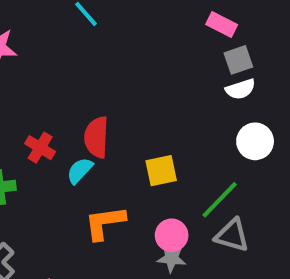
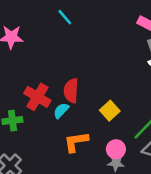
red cross: (40, 148) -> (37, 97), size x1.5
yellow square: (161, 171) -> (110, 111), turned -30

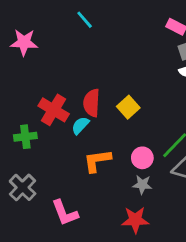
yellow square: (110, 111) -> (128, 107), moved
pink circle: (116, 149) -> (142, 158), moved

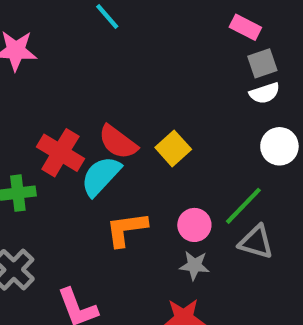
red semicircle: (92, 103) -> (118, 142), turned -56
cyan semicircle: (80, 125) -> (101, 176), size x1.5

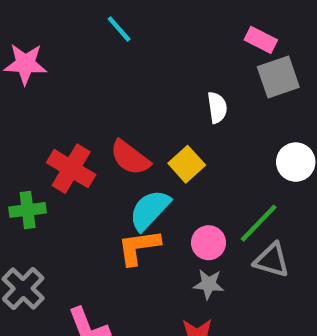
gray square: (262, 63) -> (278, 77), size x1.4
white semicircle: (265, 93) -> (217, 108), moved, turned -80
cyan semicircle: (101, 176) -> (150, 210), moved

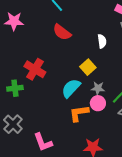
red semicircle: (130, 158) -> (62, 32), moved
orange L-shape: (139, 247) -> (79, 113), moved
gray star: (208, 284) -> (98, 88), moved

